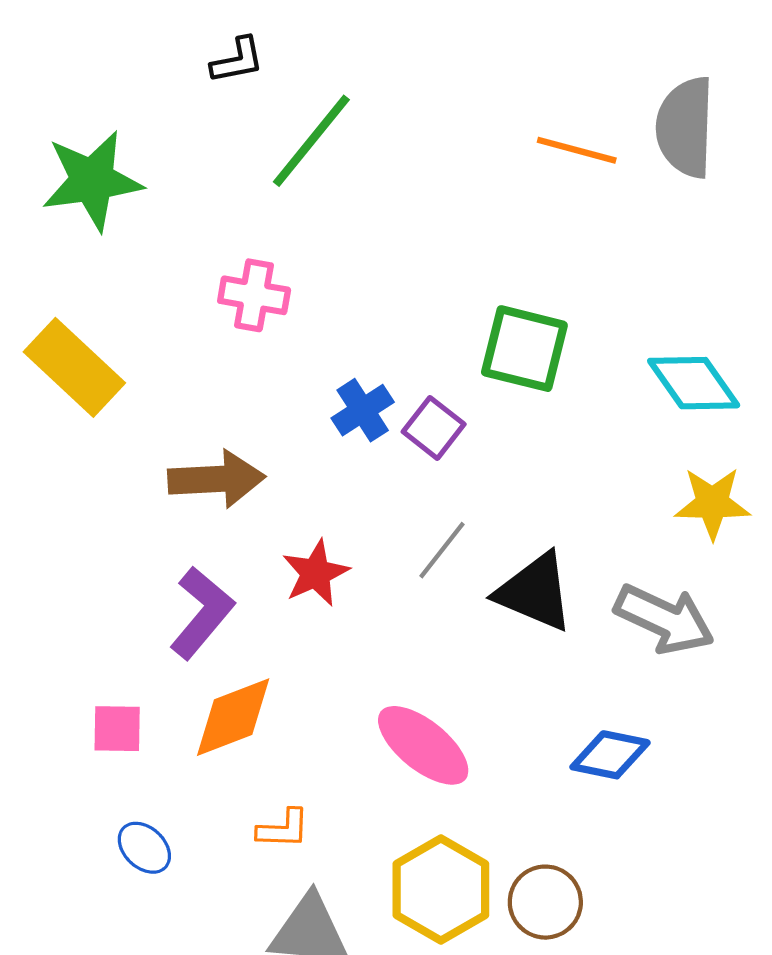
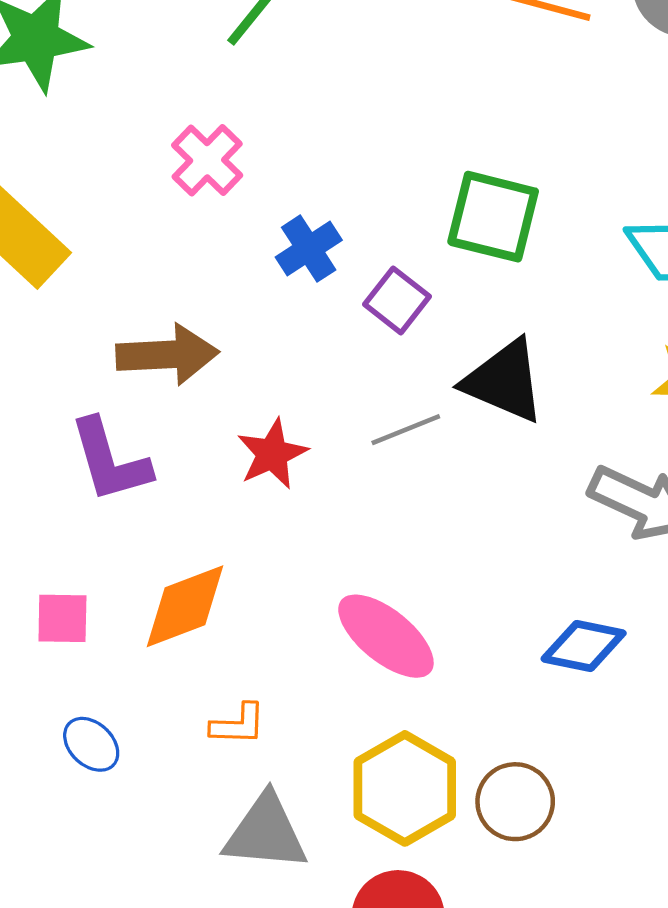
pink cross: (254, 295) -> (207, 160), turned 34
blue cross: (363, 410) -> (309, 249), moved
gray line: (442, 550) -> (406, 430), turned 30
black triangle: (535, 592) -> (504, 381), moved
purple L-shape: (202, 613) -> (110, 461), moved, turned 124

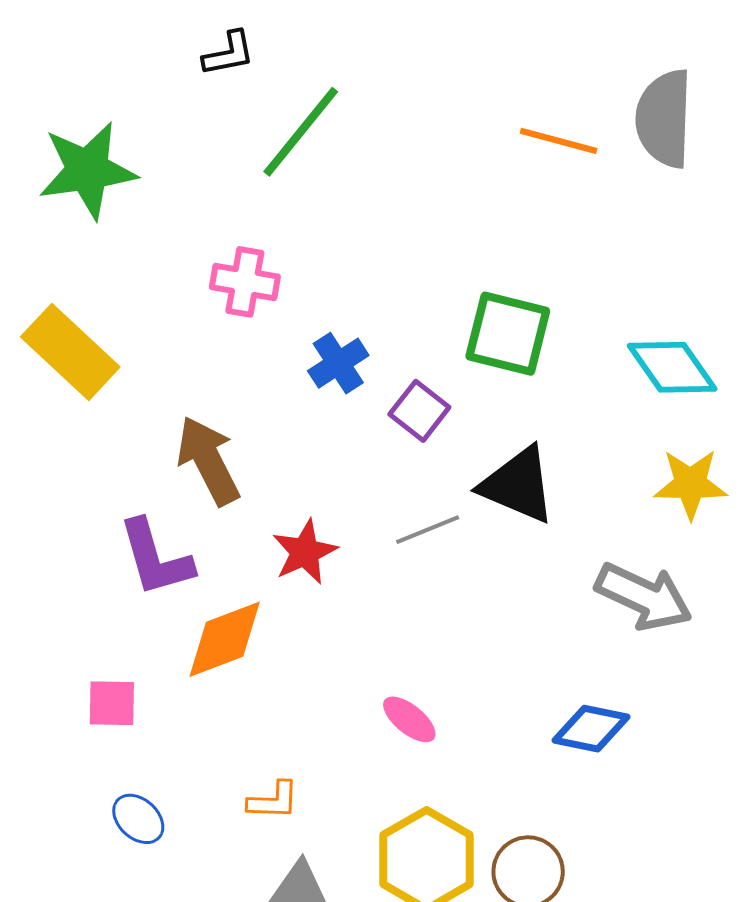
pink cross: (207, 160) -> (245, 282), turned -34
brown arrow: (167, 355) -> (208, 461), turned -114
orange diamond: (185, 606) -> (225, 639), moved
pink ellipse: (386, 636) -> (409, 719), size x0.6

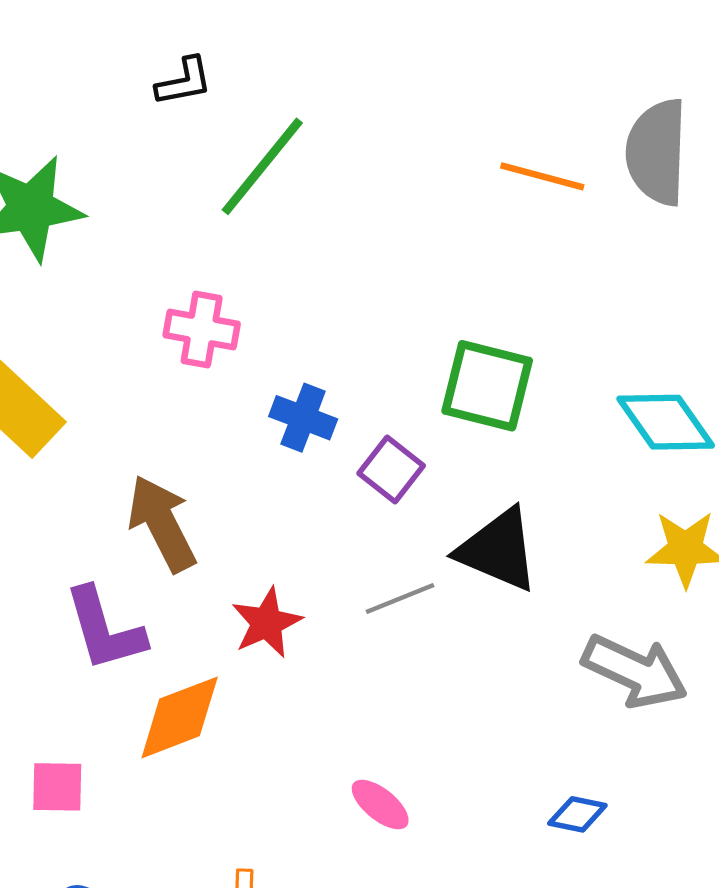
blue cross: (338, 363) -> (303, 418), turned -36
blue diamond: (591, 729) -> (577, 814), size x0.7

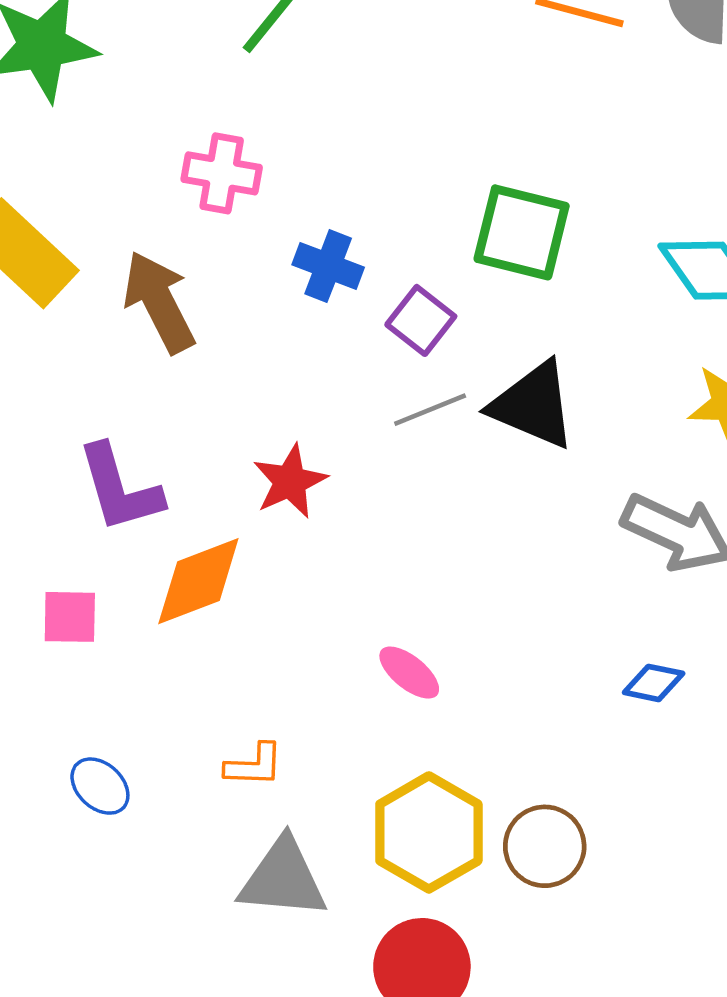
brown arrow: (162, 523) -> (159, 302), moved
gray line: (400, 598) -> (430, 410), moved
pink square: (57, 787) -> (70, 617), moved
blue diamond: (577, 814) -> (654, 683), moved

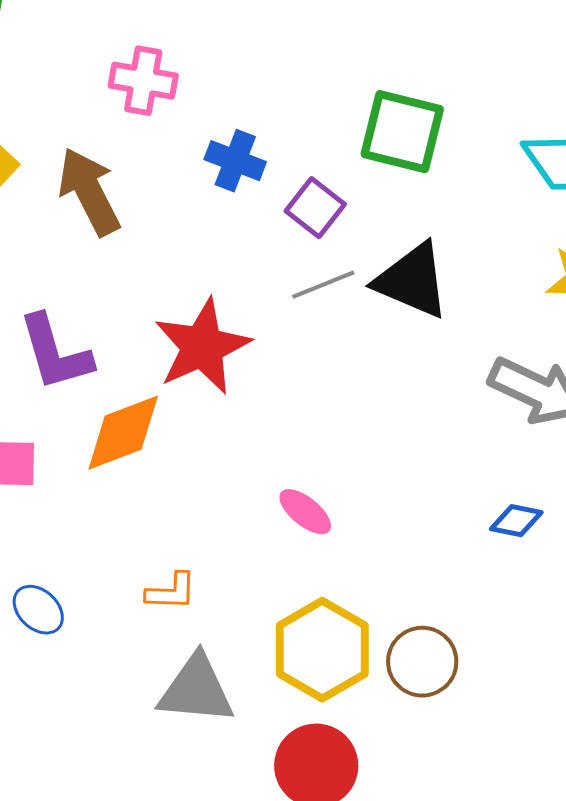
red star: (290, 481) -> (202, 347), size x1.5

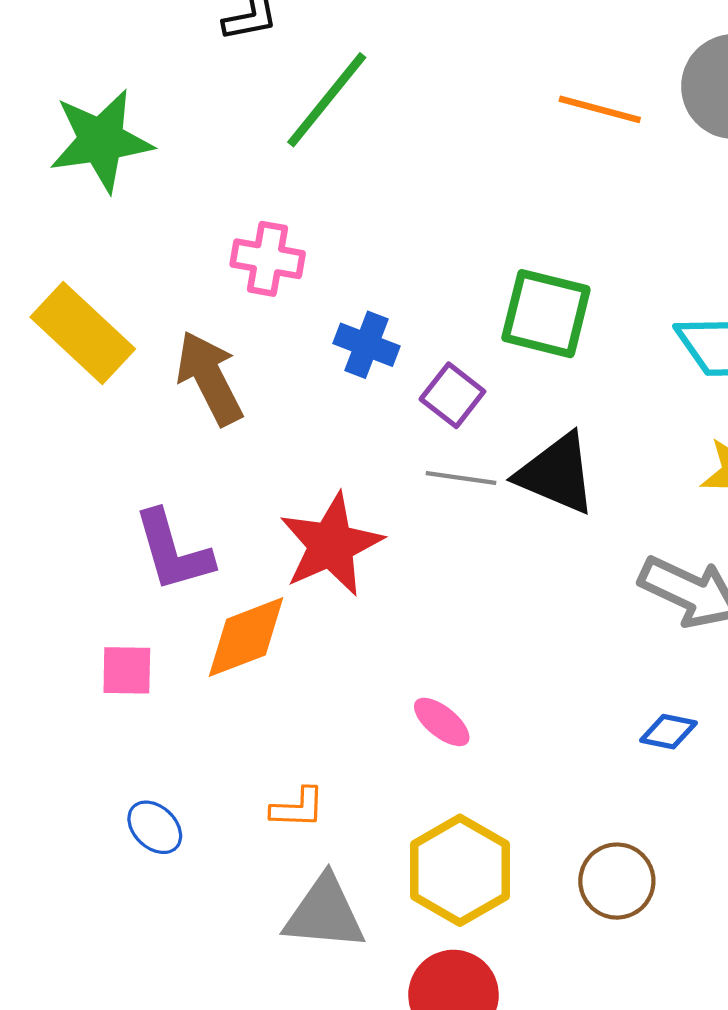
gray line: (323, 285) -> (461, 478), turned 30
brown circle: (422, 662) -> (617, 881), moved

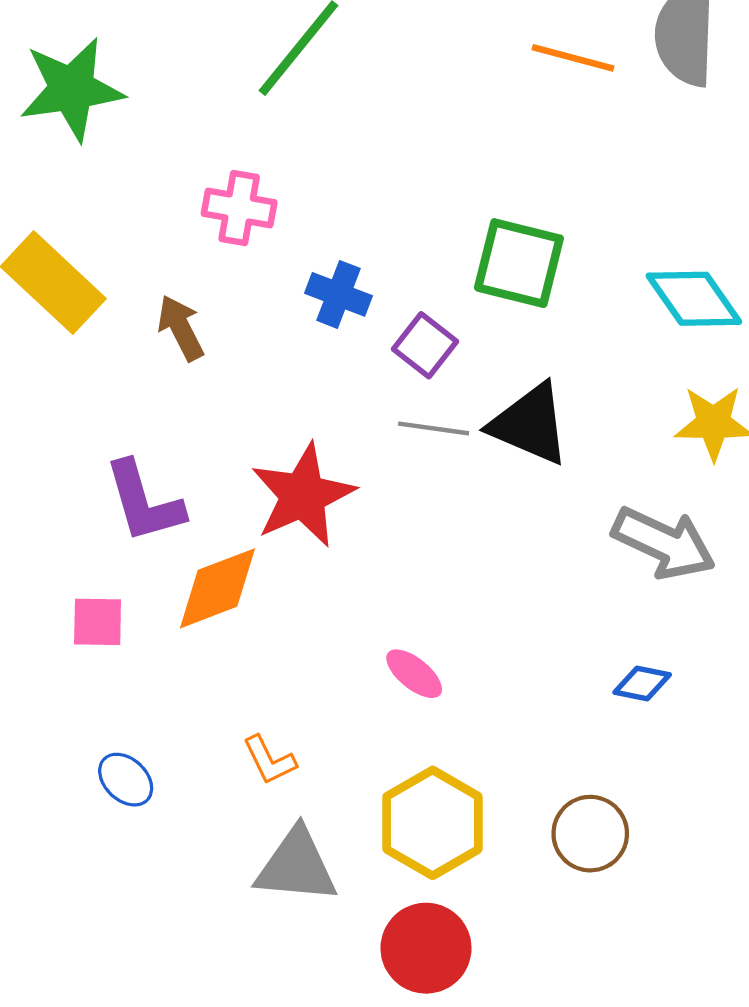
brown arrow: (210, 378) -> (181, 328), size x0.7
orange L-shape: (298, 808) -> (269, 760), turned 62

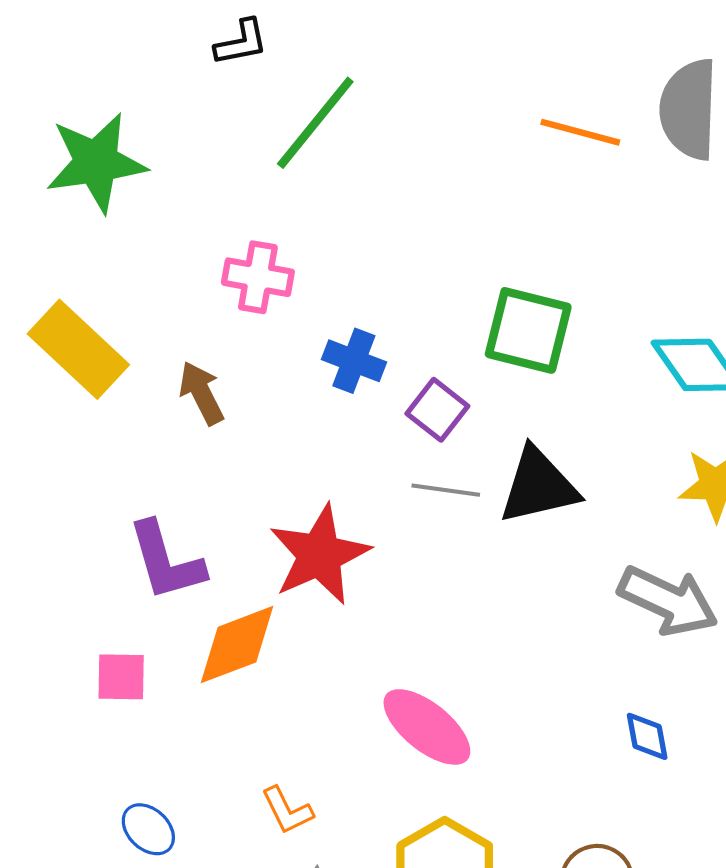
black triangle: (530, 424) -> (539, 486), turned -36
pink ellipse: (414, 674) -> (427, 727), size x1.6
blue diamond: (642, 683) -> (647, 736), turned 68

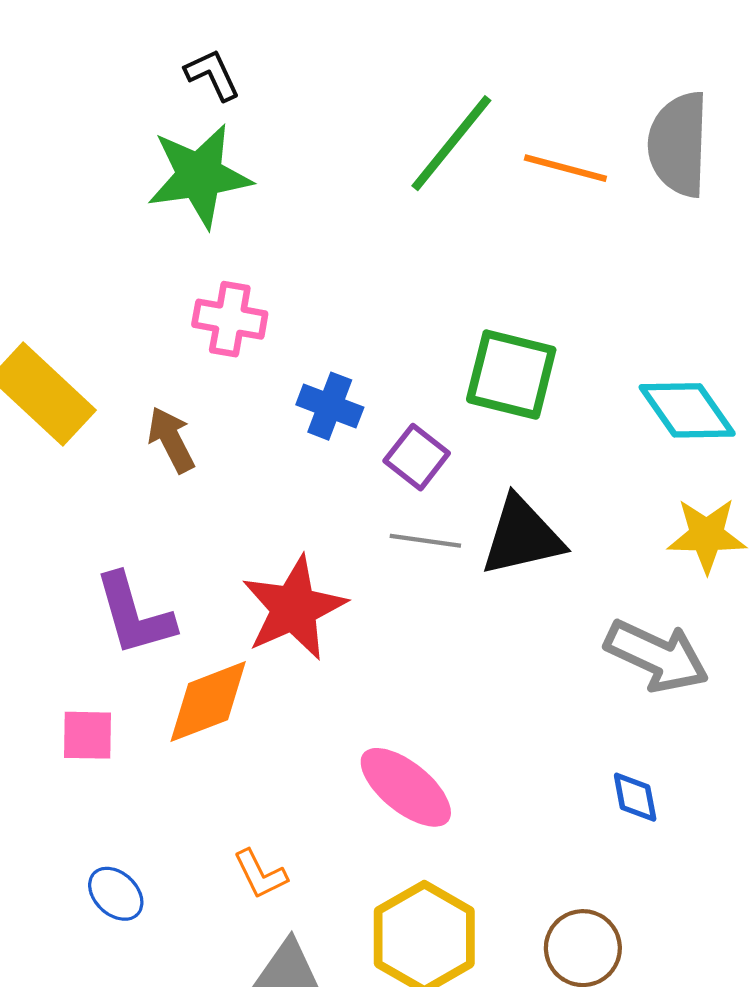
black L-shape: (241, 42) -> (212, 75), turned -104
green line: (315, 123) -> (451, 143), moved
green star: (96, 162) -> (199, 176), moved

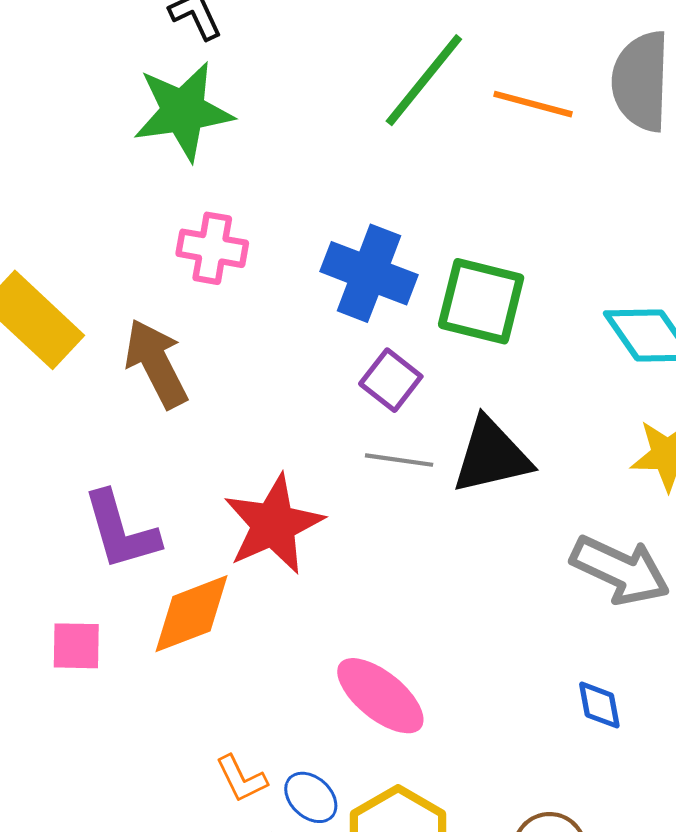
blue cross: (330, 406) -> (369, 273), moved, size x1.5
brown arrow: (171, 440) -> (156, 364), size x1.4
blue ellipse: (116, 894) -> (311, 797), moved

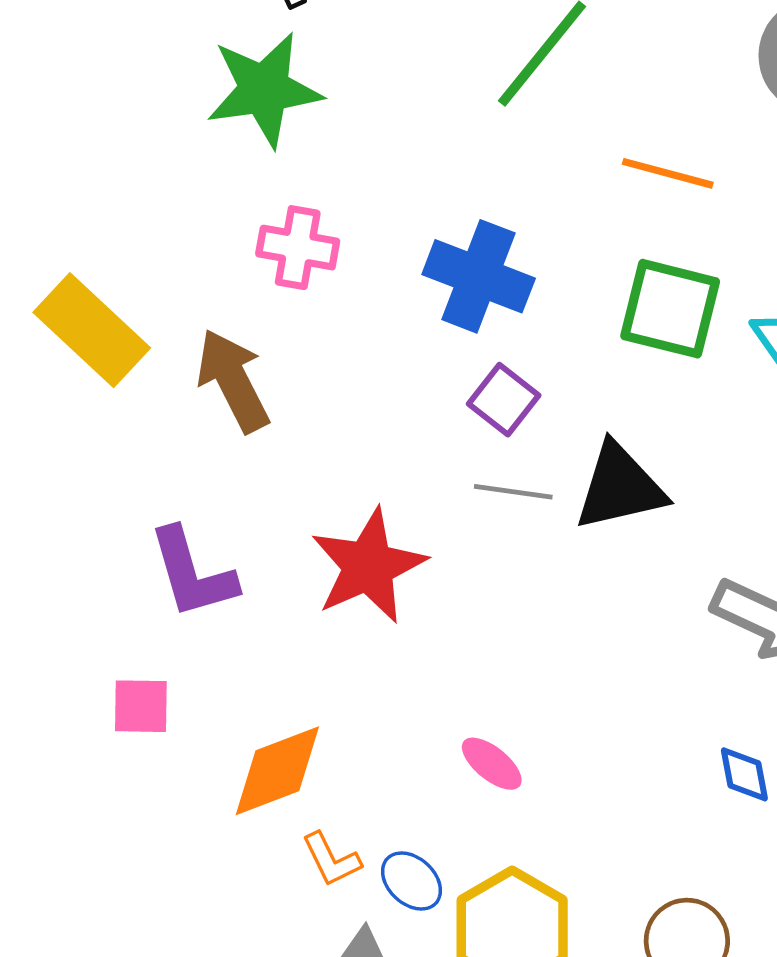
orange line: (533, 104) -> (668, 173), moved
green square: (481, 301) -> (670, 309), moved
orange diamond: (191, 614) -> (277, 771), moved
pink ellipse: (380, 696) -> (492, 764), size x0.6

